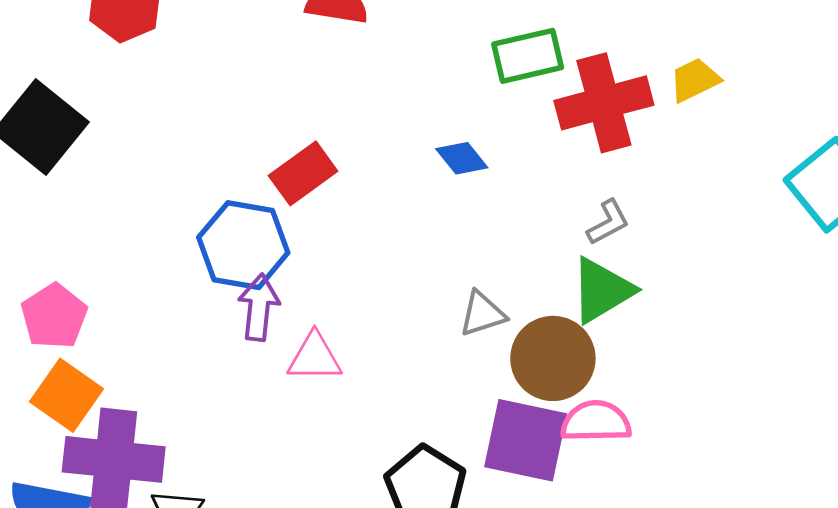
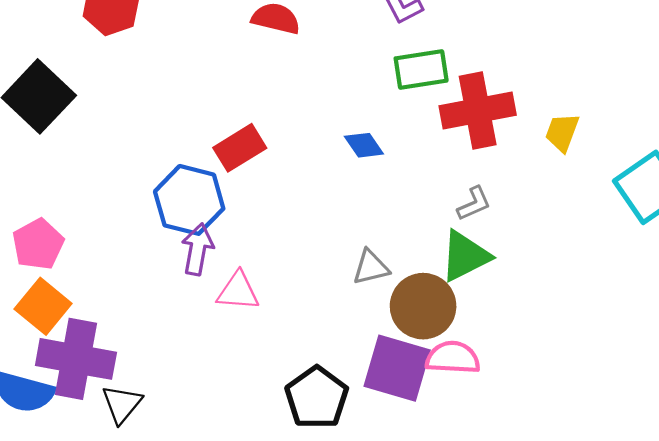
yellow trapezoid: (695, 80) -> (562, 132), moved, turned -48

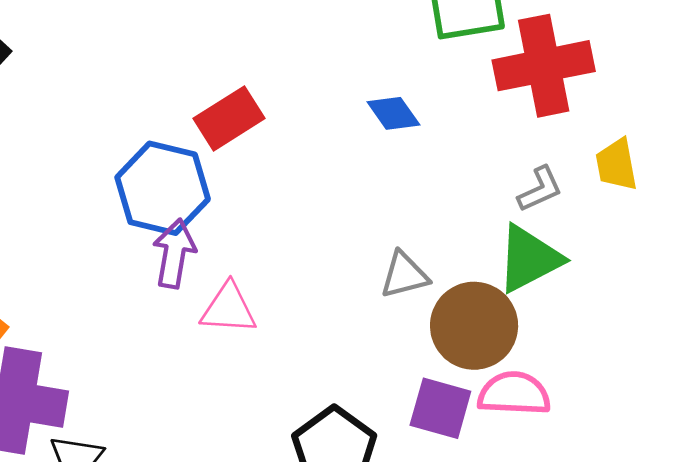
yellow trapezoid: (562, 132) -> (617, 165), moved, turned -30
purple square: (397, 368) -> (440, 408), size x0.7

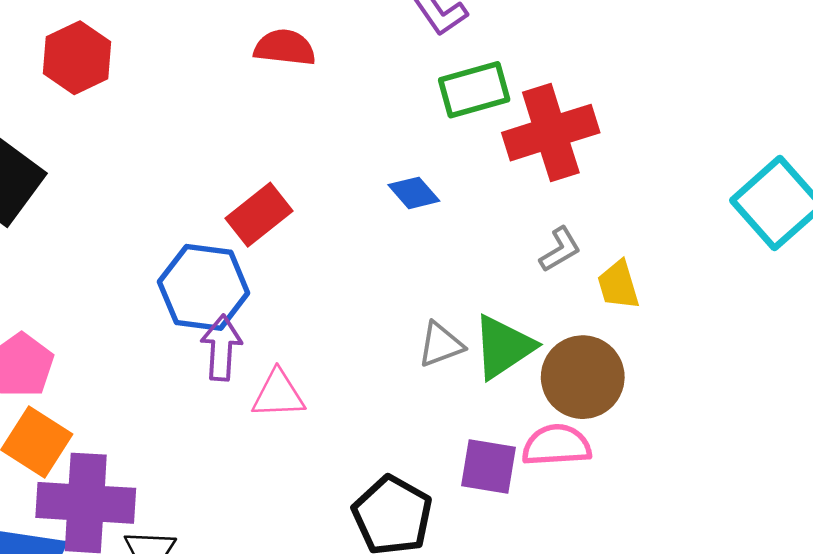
yellow trapezoid: (617, 165) -> (618, 285), moved
green triangle: (529, 259) -> (503, 347), moved
brown circle: (474, 326) -> (583, 377), moved

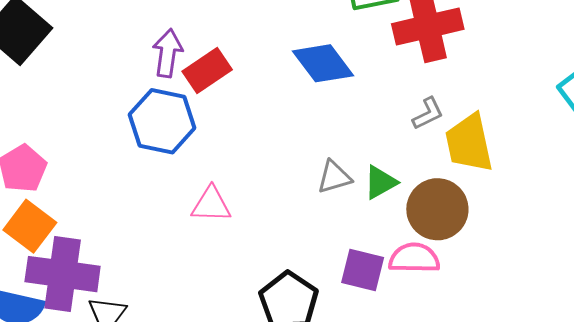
blue diamond: (414, 193) -> (323, 63), size x1.6
yellow trapezoid: (618, 285) -> (469, 143), size x1.6
green triangle: (503, 347) -> (380, 182), size x0.7
purple arrow: (221, 348) -> (168, 53), moved

